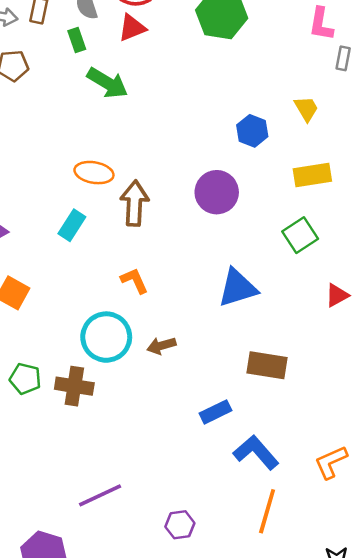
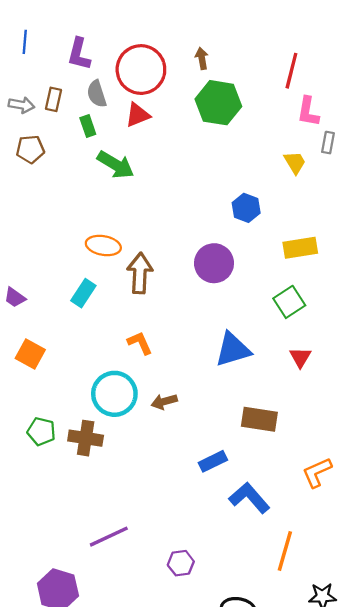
yellow trapezoid: (306, 109) -> (295, 162), moved
red triangle: (337, 295) -> (300, 357), moved, turned -30
orange L-shape: (331, 462) -> (317, 472), moved
orange line: (267, 511) -> (285, 551), moved

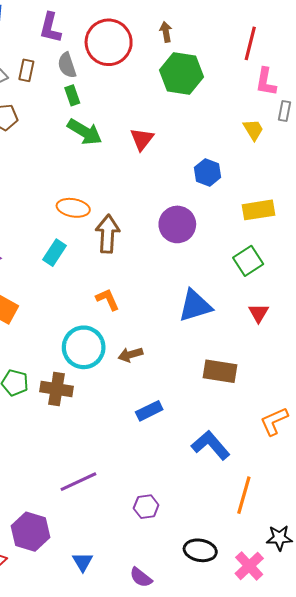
red triangle: (138, 115) -> (142, 139), moved, turned -30
green rectangle: (88, 126) -> (72, 95), moved
blue rectangle: (213, 461) -> (149, 411), moved

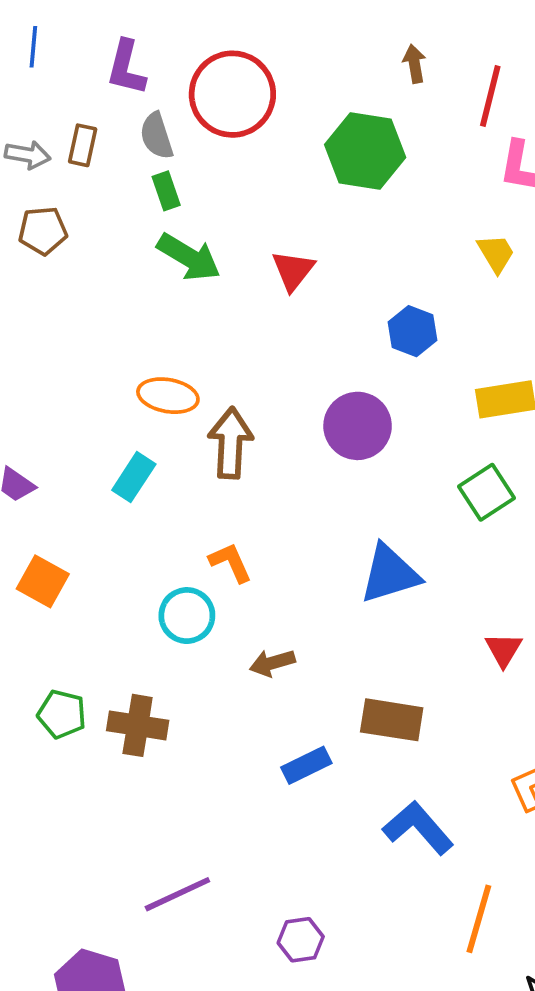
brown arrow: (166, 32) -> (414, 64), moved
red triangle: (259, 313) -> (504, 650), moved
cyan circle: (84, 347) -> (187, 616), moved, size x0.7
brown rectangle: (220, 371) -> (392, 720), moved

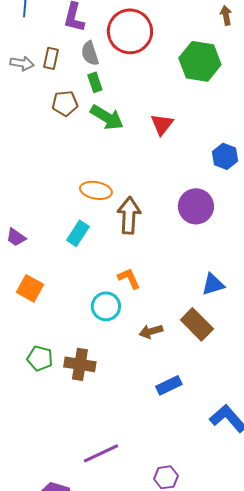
brown pentagon: (43, 231) -> (65, 103), moved
blue triangle: (390, 574) -> (213, 284), size x0.7
brown rectangle: (392, 720) -> (197, 324), moved, turned 36

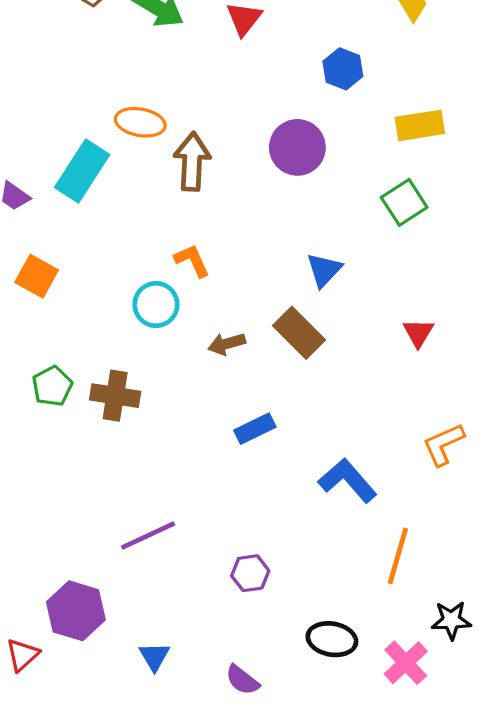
cyan rectangle: (78, 233) -> (82, 171), moved, size x1.5
blue triangle: (213, 284) -> (324, 270), turned -30
green pentagon: (40, 358) -> (52, 386), turned 30

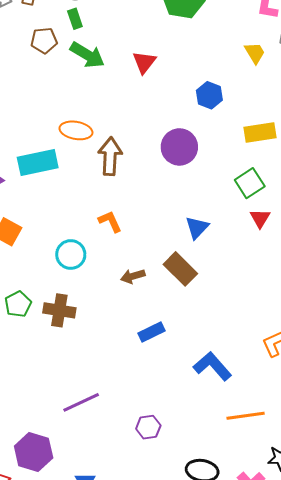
cyan rectangle: (82, 171) -> (38, 162), turned 45
cyan circle: (156, 305) -> (71, 254), moved
red triangle: (418, 333) -> (260, 218), moved
orange line: (398, 556) -> (246, 416), turned 66

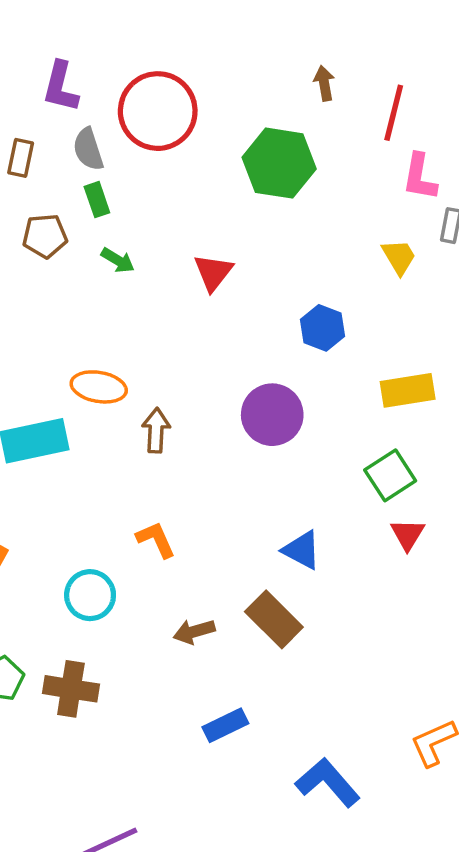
green arrow: (87, 55) -> (118, 260), size x0.6
brown arrow: (110, 156) -> (156, 430), size x0.7
blue triangle: (197, 228) -> (302, 550), turned -45

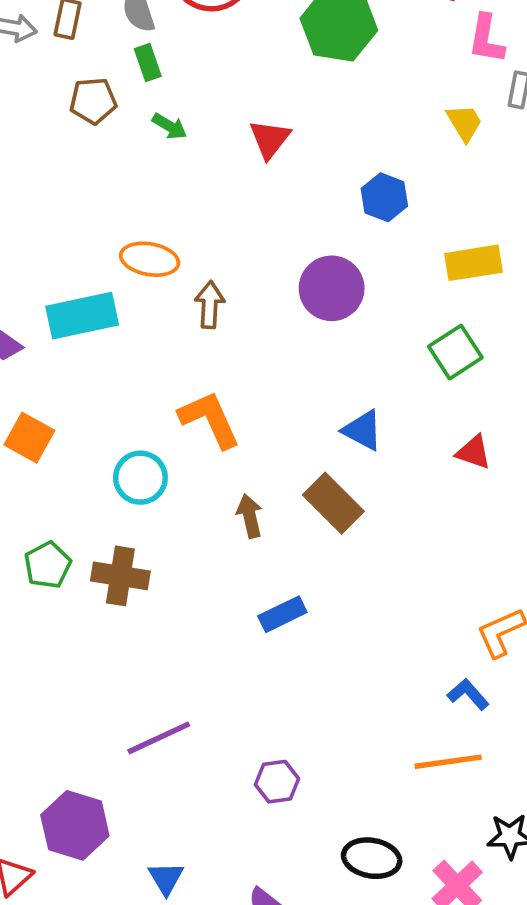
red triangle: (408, 534) -> (474, 452), moved, turned -42
orange L-shape: (156, 540) -> (210, 419), size x1.5
brown arrow: (194, 632) -> (250, 516), turned 93
blue L-shape: (328, 782) -> (468, 694), moved, size x0.6

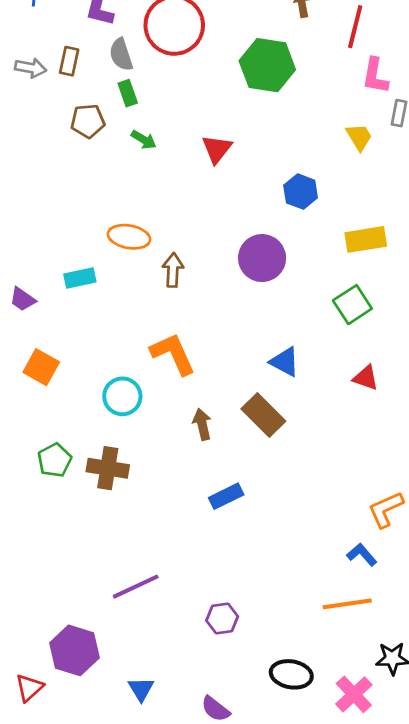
cyan rectangle: (82, 316) -> (80, 278), size x0.6

